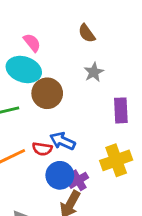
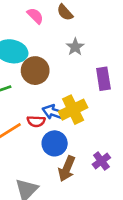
pink semicircle: (32, 43) -> (35, 16), moved
yellow cross: (116, 160) -> (73, 110), moved
purple cross: (78, 180) -> (101, 161), moved

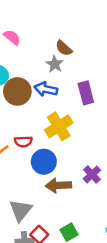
brown semicircle: (65, 12) -> (64, 48), moved
blue arrow: (54, 112) -> (46, 89), moved
brown arrow: (67, 169) -> (58, 185), turned 70

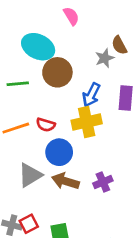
blue arrow: (46, 89) -> (91, 95), moved, turned -95
gray triangle: (21, 210) -> (30, 175), moved

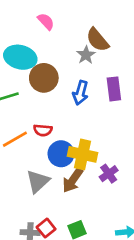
brown semicircle: (119, 45) -> (98, 40), size x1.4
yellow cross: (87, 122) -> (83, 154), moved, turned 36
brown arrow: (65, 181) -> (73, 180), turned -60

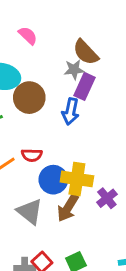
gray star: (86, 55) -> (74, 70), turned 30
purple rectangle: (114, 89) -> (84, 86), moved, turned 35
gray triangle: (38, 181) -> (30, 212), turned -35

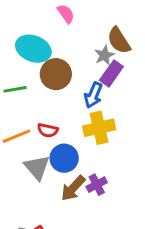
gray star: (74, 70) -> (104, 55), turned -30
yellow cross: (77, 179) -> (99, 128), moved, turned -32
purple cross: (107, 198) -> (97, 185), moved
gray triangle: (30, 212) -> (37, 167), moved

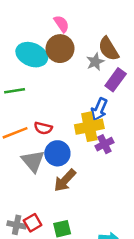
purple rectangle: (111, 73) -> (116, 80), moved
brown circle: (56, 74) -> (60, 49), moved
blue arrow: (93, 95) -> (99, 109), moved
purple cross: (97, 185) -> (104, 144), moved

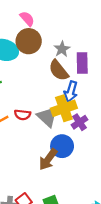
brown semicircle: (109, 49) -> (59, 70), moved
purple rectangle: (116, 80) -> (82, 63), turned -30
blue circle: (57, 153) -> (62, 146), moved
gray triangle: (33, 161) -> (47, 117), moved

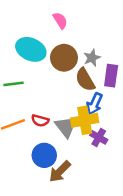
brown circle: (29, 41) -> (64, 58), moved
purple cross: (79, 122) -> (99, 137), turned -35
blue circle: (62, 146) -> (44, 155), moved

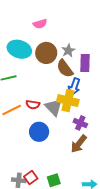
pink semicircle: (60, 20) -> (40, 24), turned 112
yellow cross: (85, 120) -> (68, 101), turned 30
purple cross: (99, 137) -> (80, 123), moved
brown arrow: (60, 171) -> (79, 144), moved

